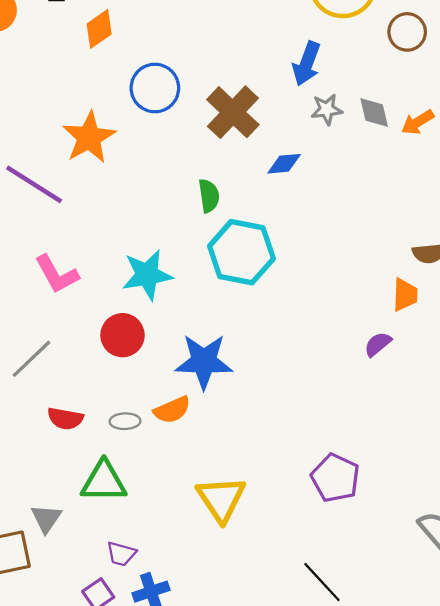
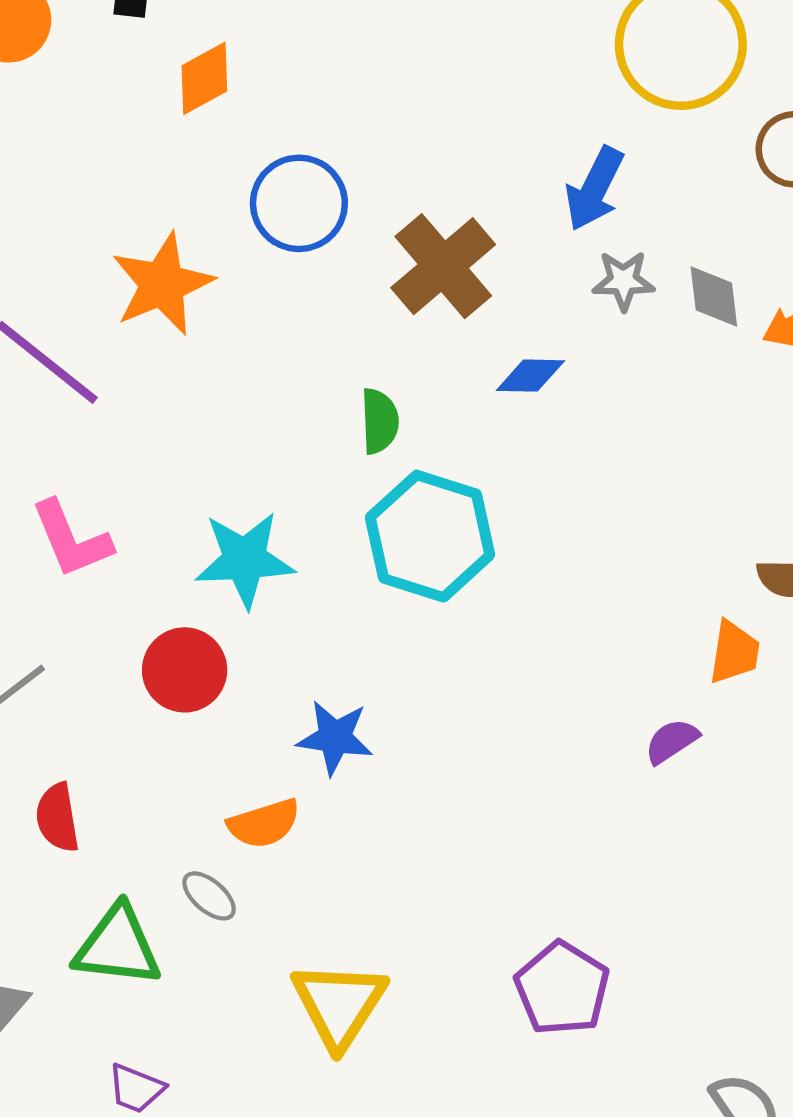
blue star: (204, 361) -> (335, 737), size x0.7
red semicircle: (65, 419) -> (57, 818), turned 64
gray ellipse: (125, 421) -> (209, 896), moved, turned 36

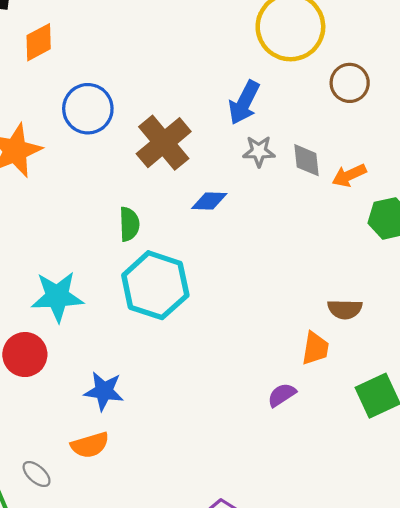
orange semicircle: (264, 824) -> (90, 445), moved

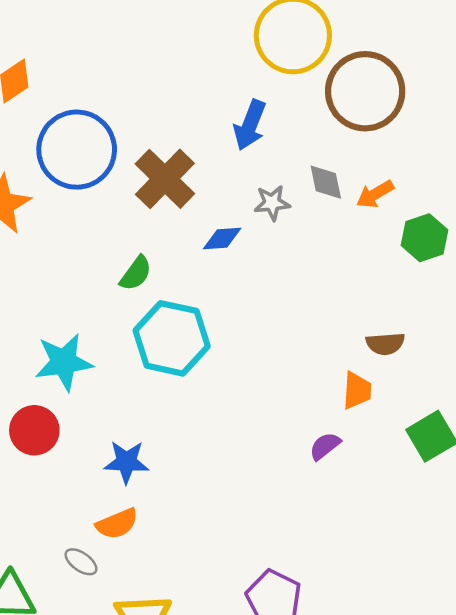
brown circle: (350, 83) -> (365, 91), size x1.8
blue circle: (88, 109) -> (77, 150), size x1.4
gray star: (259, 151) -> (272, 203), moved
green semicircle: (129, 224) -> (136, 273), turned 44
gray ellipse: (37, 474) -> (81, 562), moved

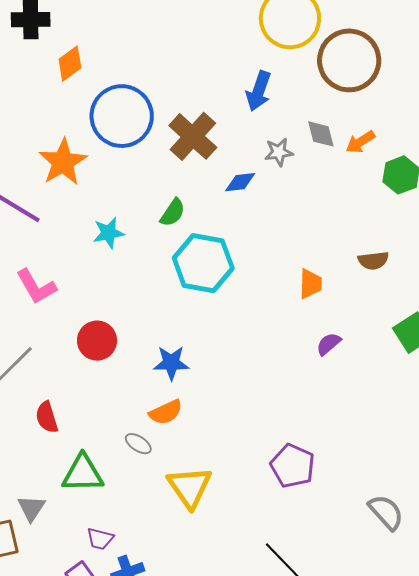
cyan star: (64, 362) -> (109, 233), moved, size x0.7
orange trapezoid: (357, 390) -> (310, 284), moved

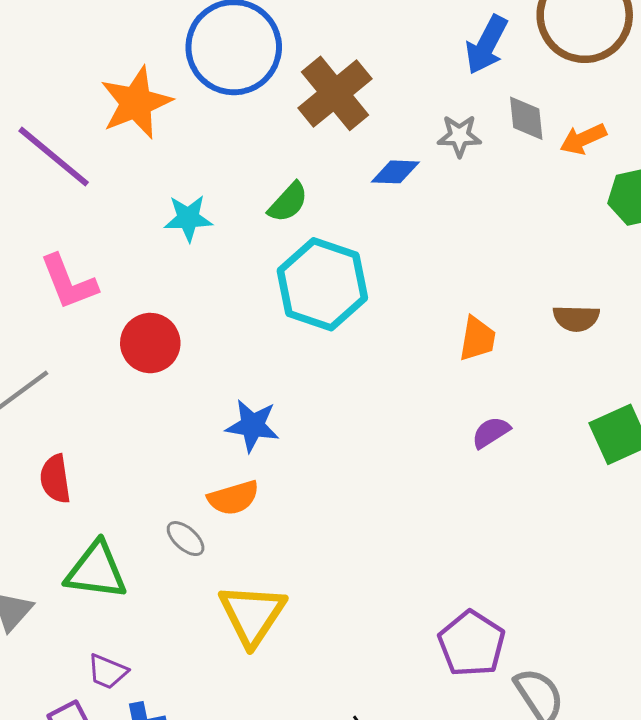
blue arrow: (259, 91) -> (487, 45), moved
red circle: (97, 341) -> (150, 343), moved
purple pentagon: (293, 466) -> (472, 644), moved

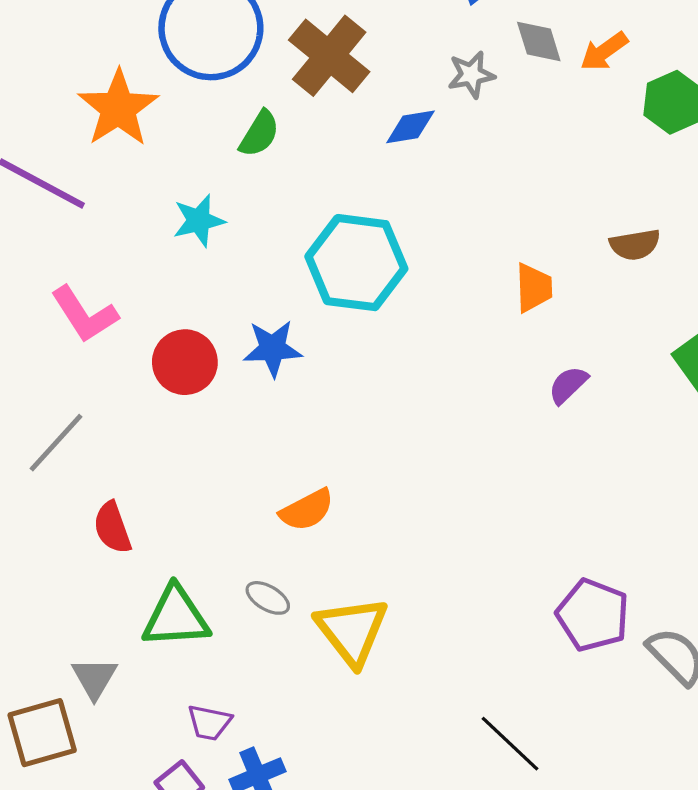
green semicircle: (288, 202) -> (259, 134), moved
blue star: (253, 426) -> (273, 348), moved
gray ellipse: (186, 539) -> (268, 598), moved

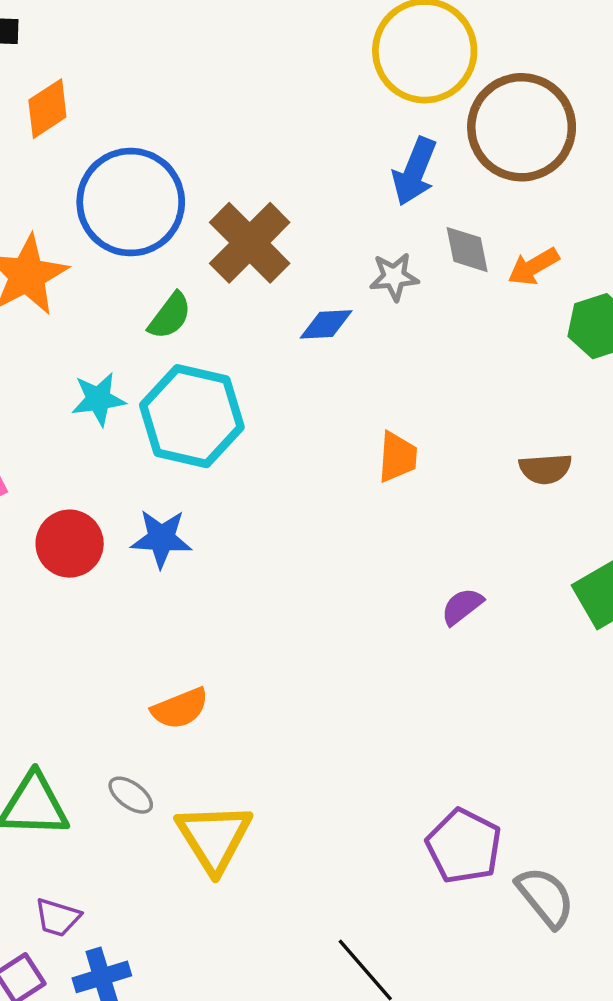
cyan hexagon: (356, 263) -> (192, 416), moved
orange trapezoid: (534, 288) -> (398, 457), moved

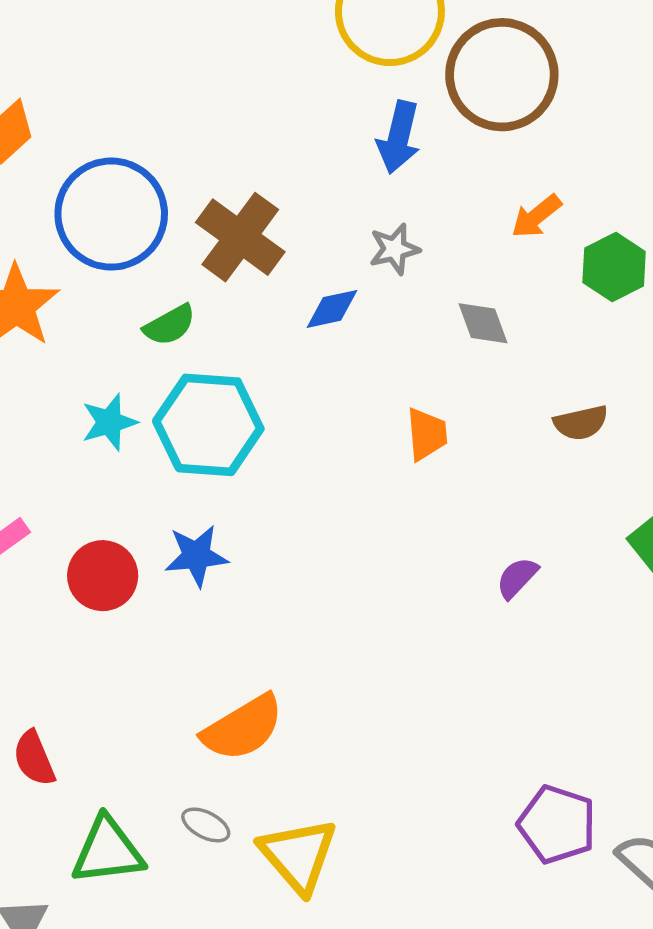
gray diamond: (467, 250) -> (483, 323), moved
green semicircle: (170, 316) -> (170, 325), turned 33
orange semicircle: (180, 708) -> (243, 728), size x1.4

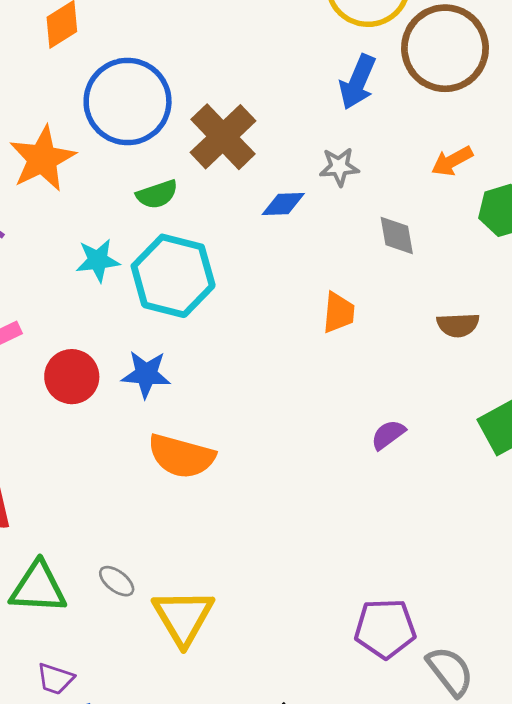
orange semicircle: (243, 728) -> (181, 456), moved, turned 36
purple pentagon: (557, 824) -> (385, 628), turned -30

